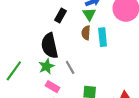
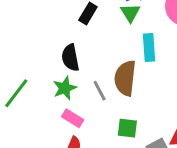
brown semicircle: (86, 33) -> (125, 78), moved, size x1.6
black semicircle: (50, 46) -> (70, 58), size x0.7

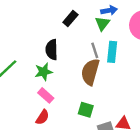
gray line: (100, 91) -> (95, 50), moved

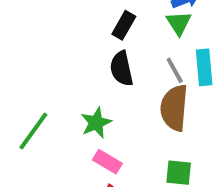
black semicircle: (52, 50) -> (122, 69), moved

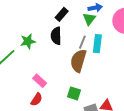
gray line: (175, 70) -> (82, 42), turned 40
green star: (96, 123) -> (28, 41), moved

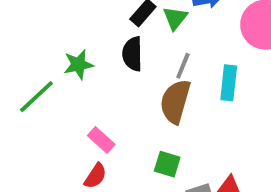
green triangle: (89, 19) -> (175, 18), moved
cyan rectangle: (97, 44) -> (229, 83), moved

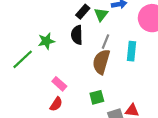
green square: (167, 164) -> (97, 97), turned -32

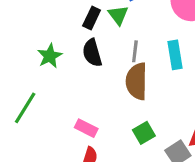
green star: (46, 41) -> (50, 56), moved

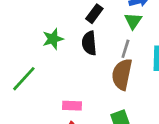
green triangle: (118, 15) -> (133, 21), moved
pink rectangle: (86, 128) -> (72, 106), turned -36

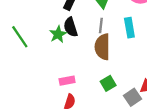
green star: (53, 39) -> (58, 34), moved
green line: (24, 79) -> (20, 37), moved, turned -65

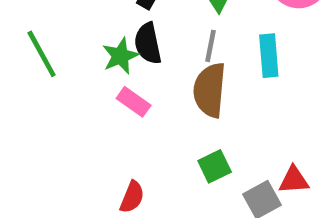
pink rectangle: (67, 81) -> (134, 102), moved, turned 40

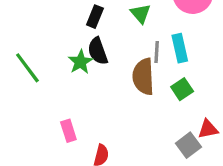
gray line: (211, 46) -> (157, 52), moved
pink rectangle: (134, 102) -> (68, 131), moved, turned 45
green square: (215, 166) -> (182, 89), moved

